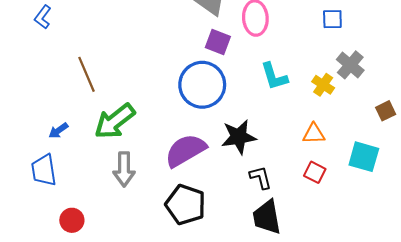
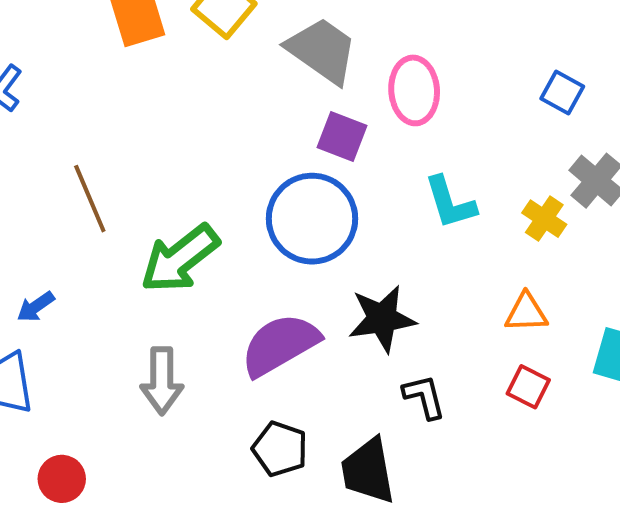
blue square: (332, 19) -> (562, 92), turned 30
green arrow: (115, 121) -> (180, 259), moved
black pentagon: (186, 205) -> (280, 449), size x0.7
black trapezoid: (267, 217) -> (368, 471), moved

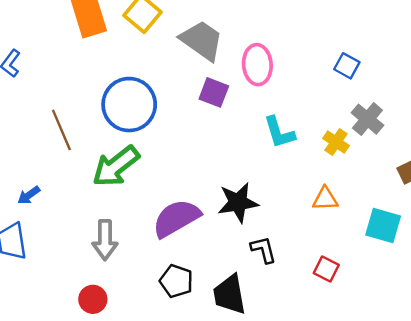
blue circle: (312, 219) -> (129, 105), moved
red square: (528, 387) -> (326, 269), moved
red circle: (62, 479) -> (93, 299), moved

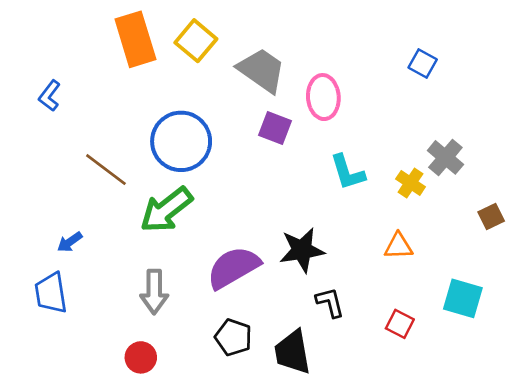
blue square: (347, 66) -> (423, 64), moved
brown line: (61, 130) -> (106, 170), turned -30
cyan square: (383, 226) -> (463, 298), moved

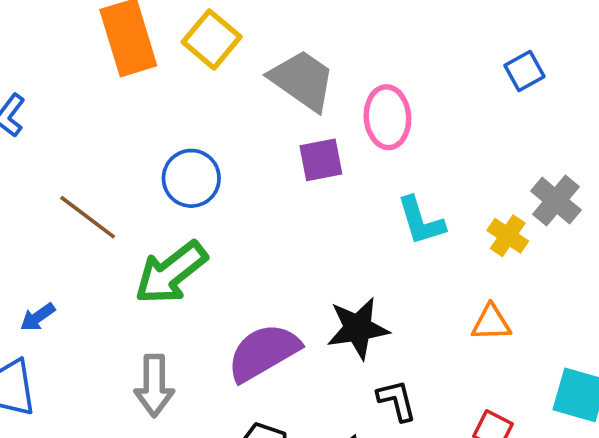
blue square: (423, 64) -> (524, 71), turned 32
purple square: (275, 128) -> (321, 160), turned -32
blue circle: (181, 141) -> (191, 178), size x0.7

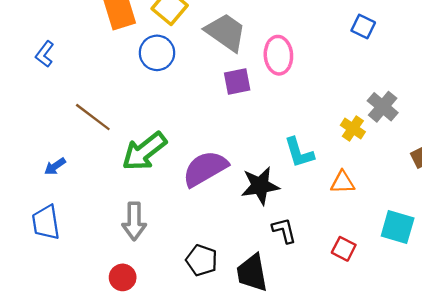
blue square: (524, 71) -> (363, 27), turned -35
blue circle: (191, 178) -> (157, 53), moved
cyan L-shape: (421, 221) -> (299, 153), moved
blue arrow: (38, 317) -> (55, 166), moved
purple semicircle: (263, 352) -> (205, 169), moved

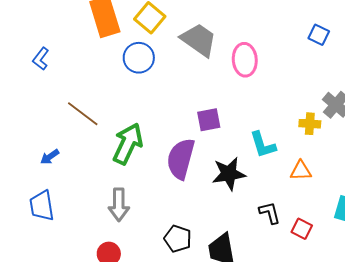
purple square: (237, 82) -> (209, 120), moved
yellow cross: (353, 128) -> (310, 124), turned -30
green arrow: (144, 151) -> (128, 144), turned 153
purple semicircle: (205, 169) -> (181, 159), turned -45
black L-shape: (284, 230) -> (270, 213), moved

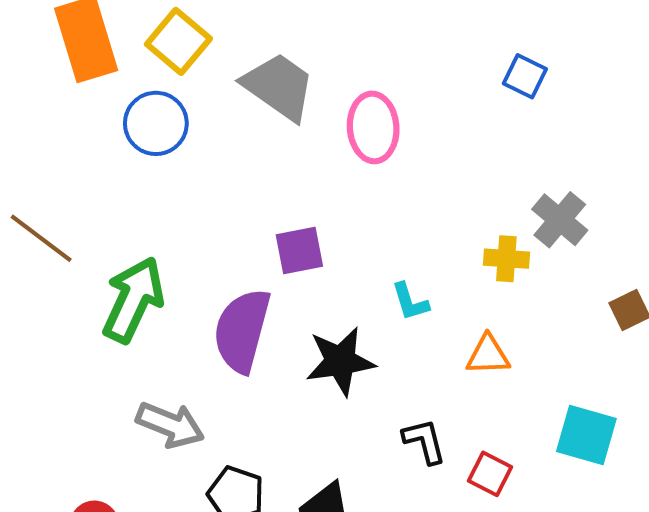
cyan L-shape: (263, 145) -> (410, 302), size x0.7
gray arrow: (119, 205) -> (170, 425), moved, turned -68

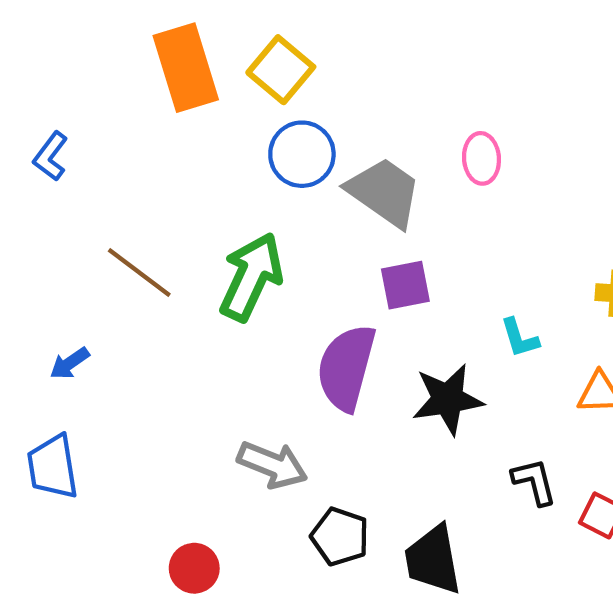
gray trapezoid: (279, 86) -> (384, 192), moved
blue circle: (156, 123) -> (302, 154), moved
pink ellipse: (373, 127) -> (481, 158), size x0.7
green arrow: (133, 300) -> (251, 277), moved

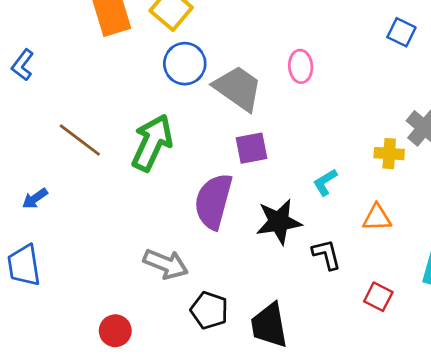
cyan L-shape: (520, 338) -> (325, 182), turned 76
black L-shape: (534, 482) -> (326, 254), moved

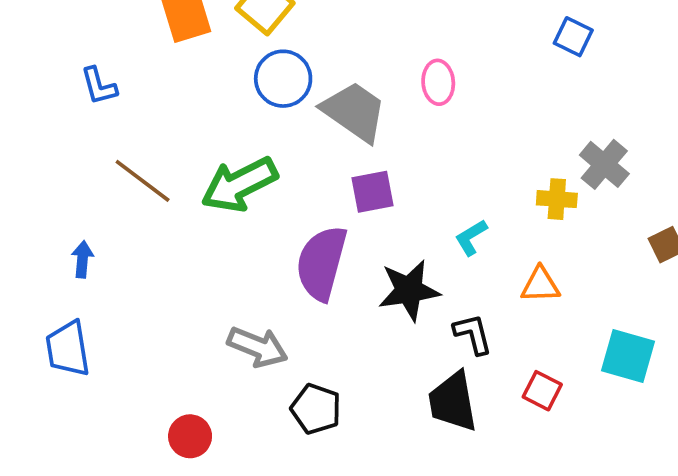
blue L-shape: (23, 65) -> (99, 86), moved, turned -52
green arrow: (152, 143) -> (239, 184), turned -142
blue arrow: (35, 199) -> (82, 259), turned 130
black trapezoid: (269, 325) -> (453, 402), moved

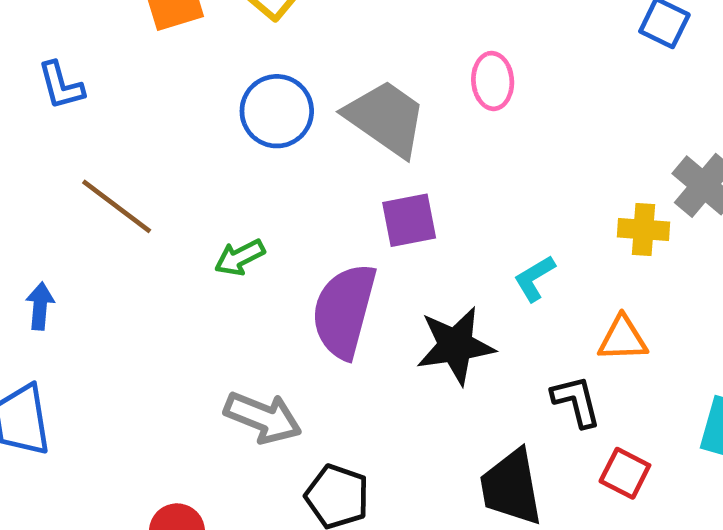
blue circle: (283, 79) -> (277, 111), moved
green arrow: (239, 184) -> (240, 257), moved, size x0.5
black L-shape: (473, 334) -> (576, 401), moved

